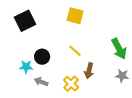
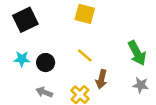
cyan star: (26, 67) -> (22, 59), moved

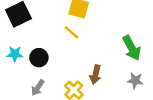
yellow line: (85, 55) -> (71, 32), moved
gray arrow: (44, 92) -> (38, 88), turned -77

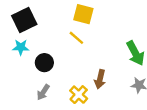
cyan star: (15, 54) -> (21, 47), moved

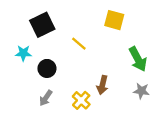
yellow square: (83, 14) -> (114, 20), moved
black square: (24, 20) -> (42, 25), moved

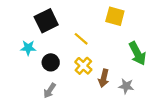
gray star: (141, 91) -> (126, 86), moved
yellow cross: (81, 100) -> (83, 66), moved

